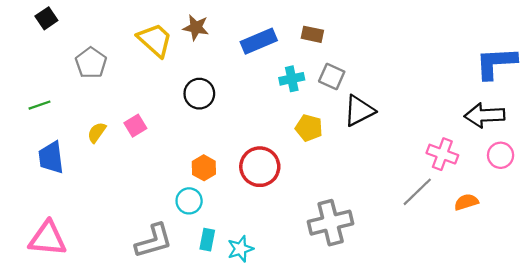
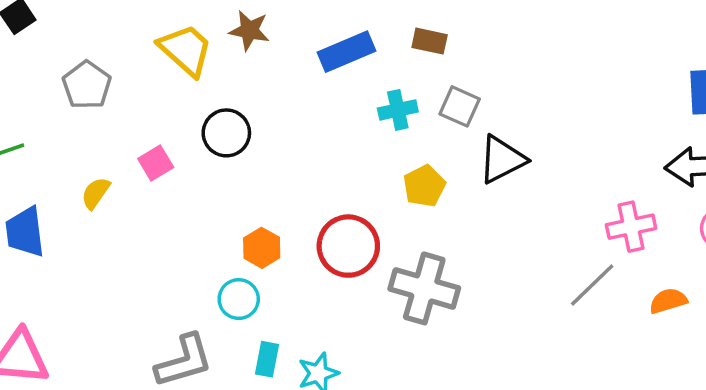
black circle: (199, 94) -> (226, 133), moved
pink square: (135, 126) -> (156, 163), moved
yellow pentagon: (309, 128) -> (424, 186), turned 30
pink cross: (442, 154) -> (631, 227), turned -32
gray cross: (331, 223) -> (424, 288), moved, turned 30

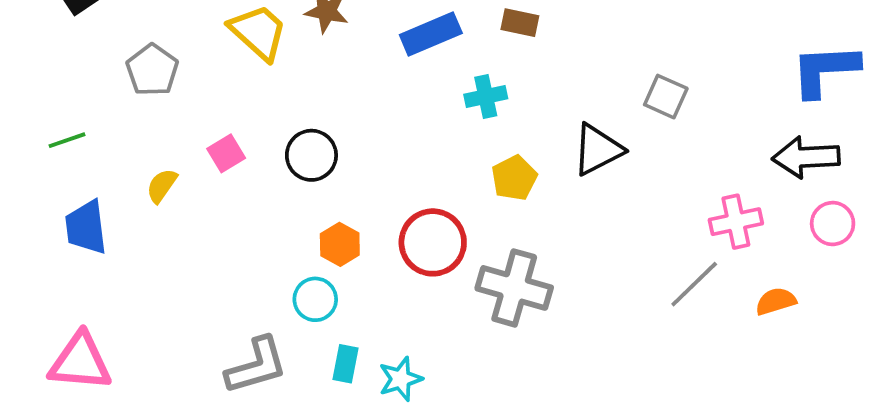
gray square: (460, 106) -> (666, 97), moved
black circle: (226, 133) -> (311, 155), moved

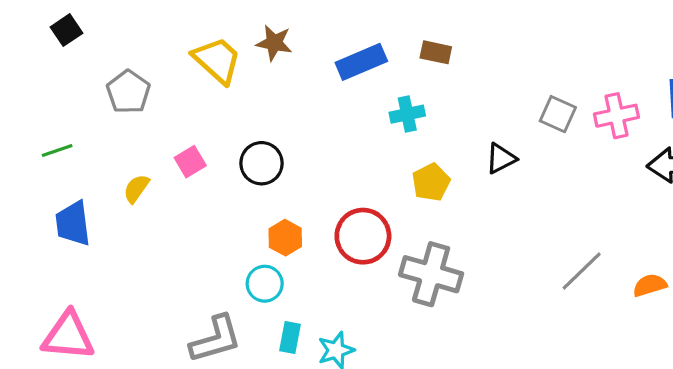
black triangle: (598, 150) -> (501, 158), size x0.7
pink cross: (736, 222) -> (616, 116), moved

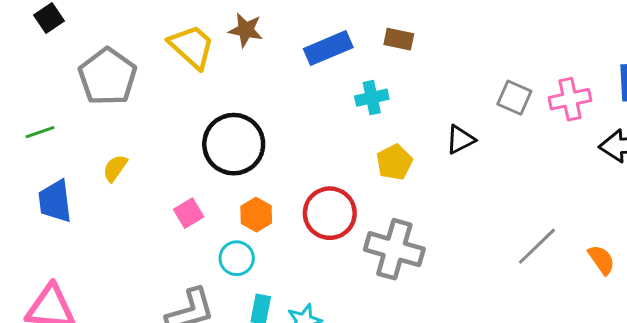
gray pentagon: (128, 92) -> (108, 77), size x1.4
pink square: (190, 162) -> (189, 213), moved
black circle: (261, 163) -> (234, 144), size x1.5
orange semicircle: (650, 285) -> (601, 260), turned 72

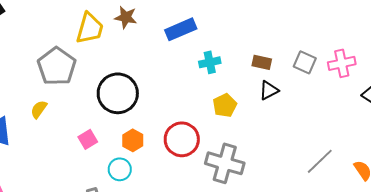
brown rectangle: (399, 39) -> (262, 62), moved
yellow trapezoid: (192, 47) -> (90, 28), turned 64
gray pentagon: (108, 77) -> (57, 66), moved

